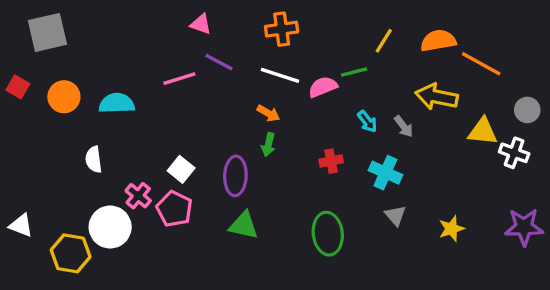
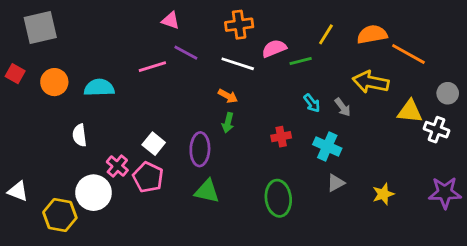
pink semicircle: (323, 87) -> (274, 48), moved
gray triangle: (395, 215) -> (336, 183), turned 42

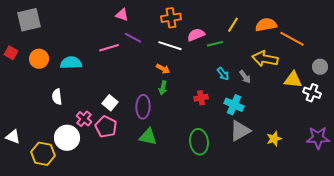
gray triangle: (336, 183) -> (240, 131), size x1.6

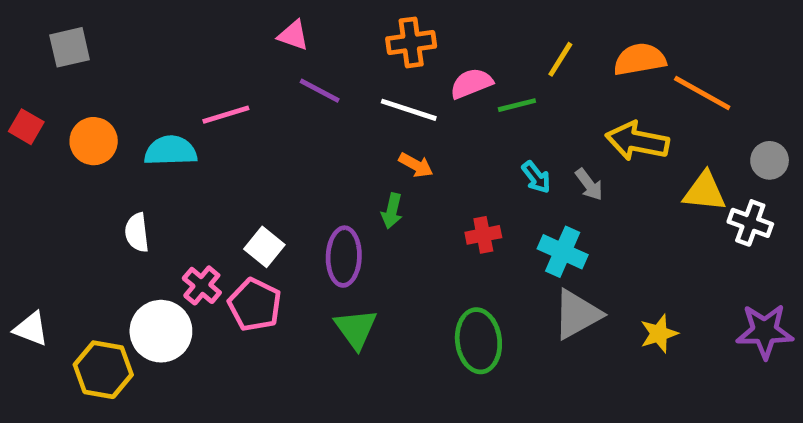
gray square: (29, 20) -> (70, 47), size x0.7
pink line: (109, 48) -> (226, 115), moved
orange arrow: (163, 69) -> (416, 165), moved
green triangle: (148, 137) -> (356, 329), turned 42

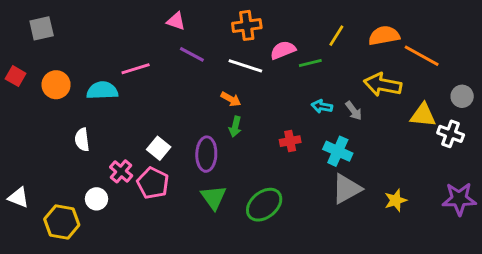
orange arrow: (416, 165) -> (231, 99), moved
cyan arrow: (536, 177) -> (322, 106), turned 138
white circle: (161, 331) -> (96, 199), size x0.6
green ellipse: (478, 341) -> (264, 205), moved, turned 57

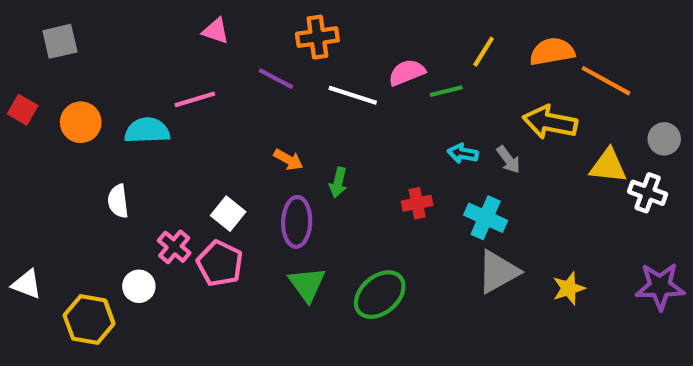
pink triangle: (176, 21) -> (216, 31), moved
orange cross: (247, 25) -> (317, 37), moved
orange arrow: (231, 99) -> (288, 160), moved

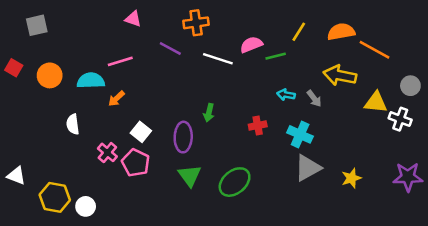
orange arrow: (288, 160) -> (116, 99), moved, turned 108
white circle: (139, 286) -> (86, 206), moved

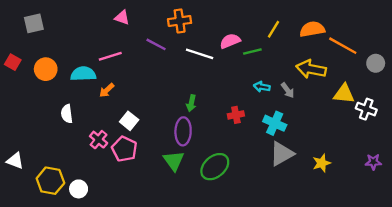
gray circle: (410, 86) -> (376, 63), moved
purple ellipse: (183, 137) -> (183, 131), moved
purple star: (408, 177) -> (373, 162), size x0.6

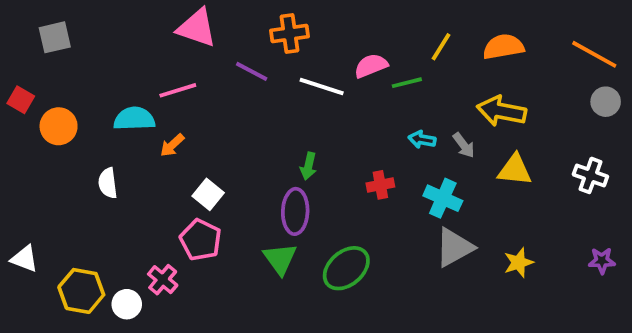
pink triangle: (122, 17) -> (197, 28), size x1.6
orange line: (343, 46) -> (594, 54), moved
orange circle: (46, 69) -> (59, 126), moved
yellow triangle: (344, 94) -> (515, 170), moved
pink cross: (99, 140) -> (163, 280), moved

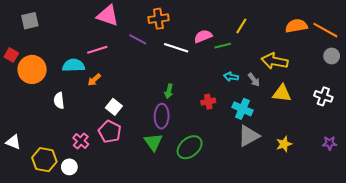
orange semicircle: (503, 47) -> (296, 26), moved
orange circle: (59, 126) -> (32, 69), size x1.4
pink cross: (163, 280) -> (81, 141), moved

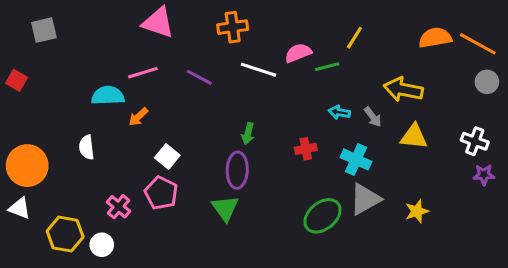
purple line: (138, 39) -> (199, 77), moved
orange circle: (32, 69) -> (27, 166), moved
purple star: (330, 143) -> (484, 175), moved
green ellipse: (190, 147) -> (323, 216), moved

